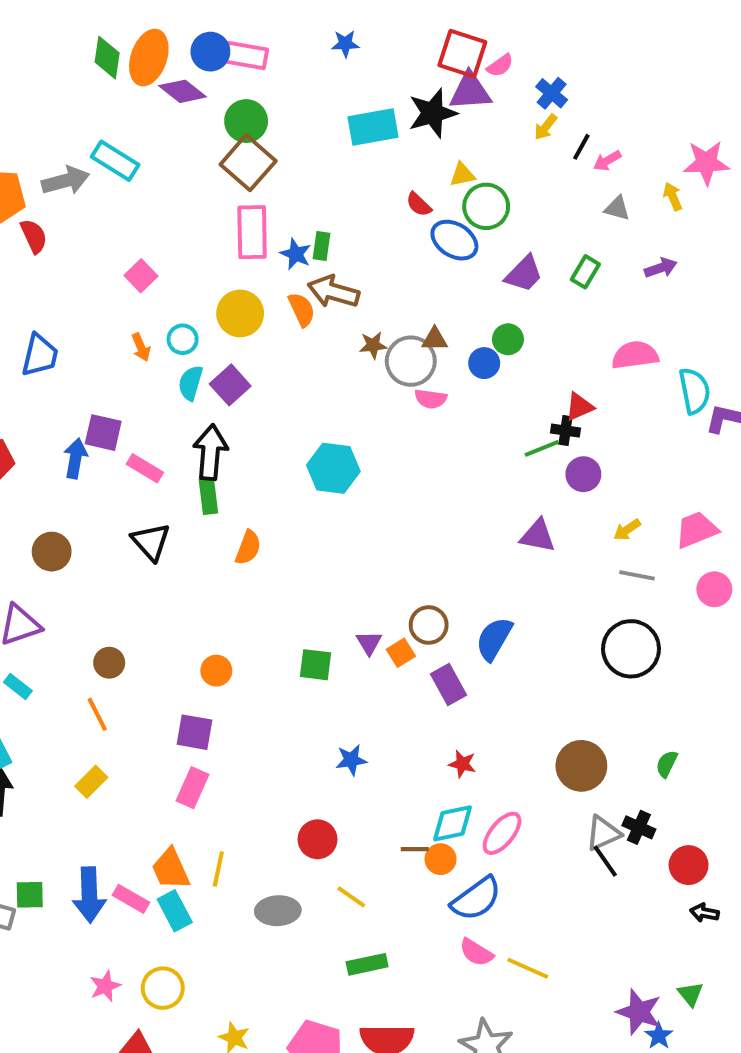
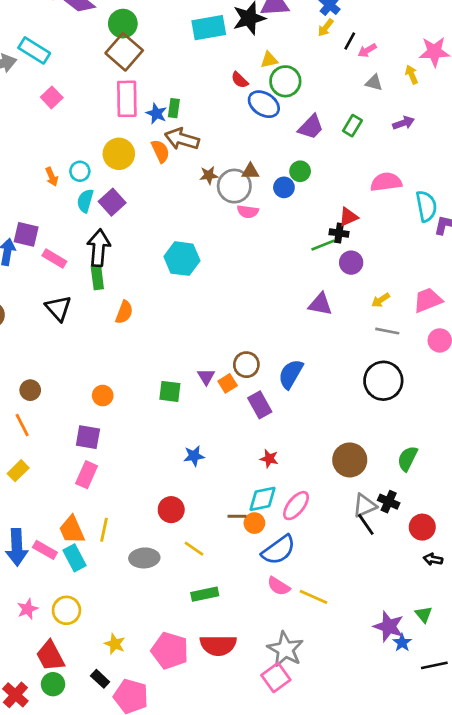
pink square: (141, 276) -> (52, 97), moved
green semicircle: (667, 764) -> (407, 459), size x1.4

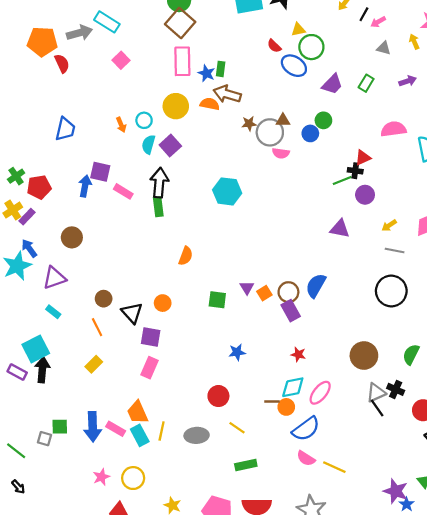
orange semicircle: (160, 151) -> (210, 104), turned -54
black triangle: (58, 308) -> (132, 313), moved
orange semicircle: (124, 312) -> (186, 256), moved
brown circle: (246, 365) -> (288, 292), moved
yellow line: (104, 530) -> (162, 431), moved

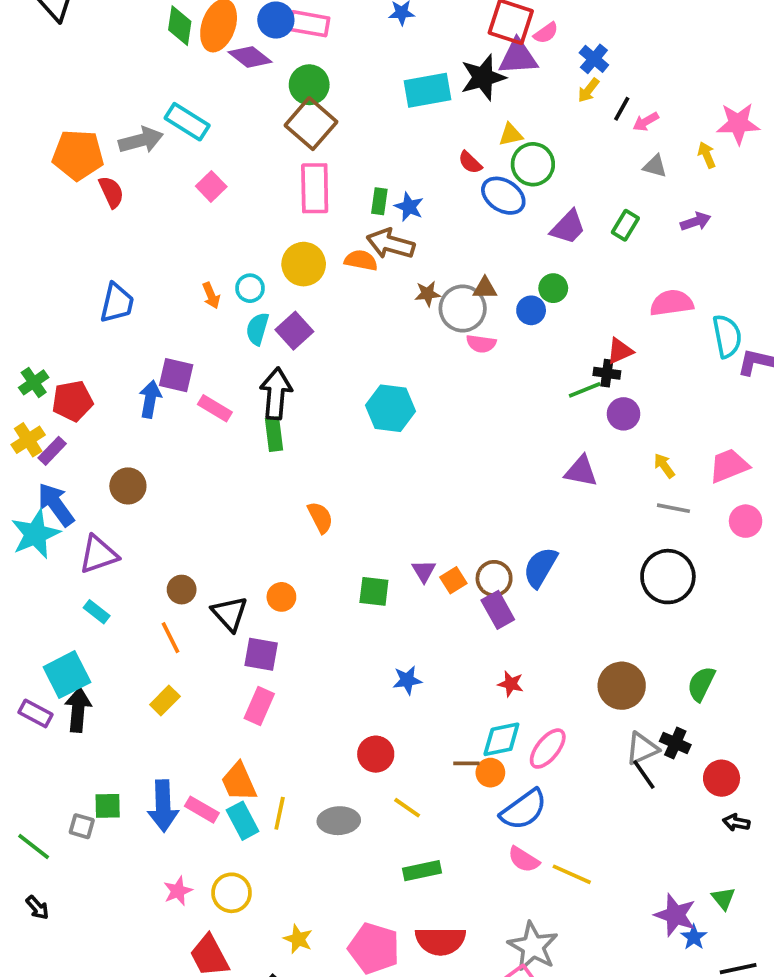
blue star: (206, 73) -> (409, 207), moved
yellow arrow: (389, 225) -> (664, 466), turned 88
blue arrow: (29, 248) -> (56, 504), size x1.4
orange semicircle: (186, 256) -> (320, 517), turned -48

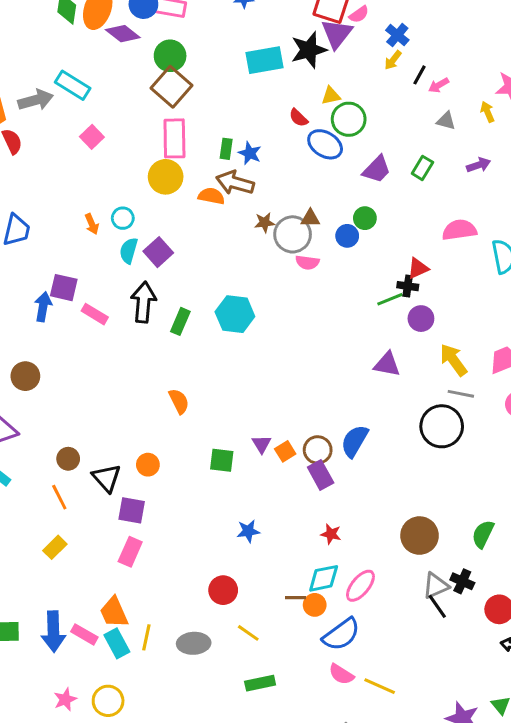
purple triangle: (518, 57) -> (337, 34), turned -48
yellow circle: (304, 264) -> (166, 177), moved
green rectangle: (274, 434) -> (180, 321), moved, turned 30
yellow arrow: (664, 466) -> (453, 360), size x1.6
black circle: (668, 577) -> (442, 426), moved

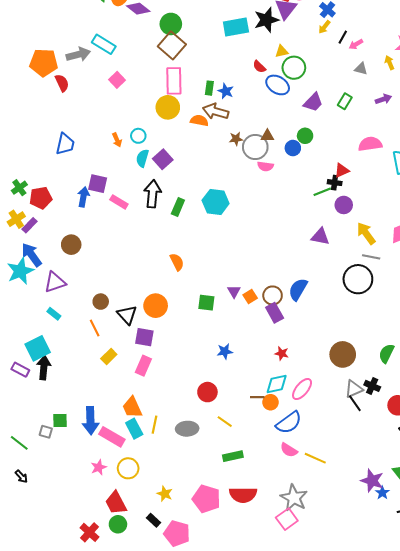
orange circle: (148, 465) -> (156, 306), size x1.5
yellow rectangle: (55, 547) -> (109, 356), moved
pink rectangle: (84, 634) -> (112, 437), moved, size x1.4

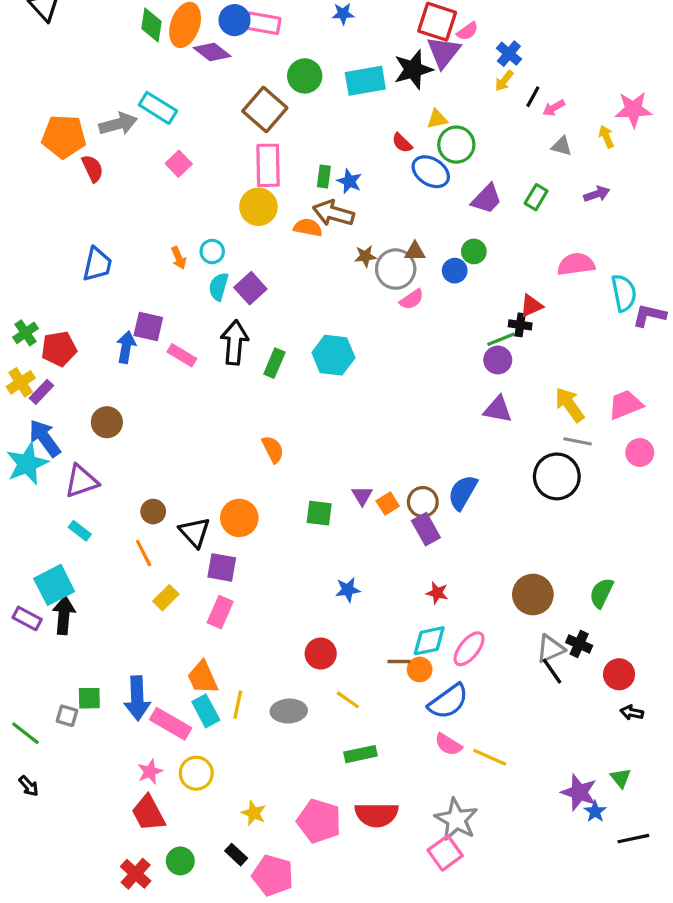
green circle: (171, 24) -> (305, 76), moved
pink semicircle: (265, 166) -> (412, 299), turned -42
purple circle: (344, 205) -> (498, 360), moved
red trapezoid: (116, 503) -> (148, 813), moved

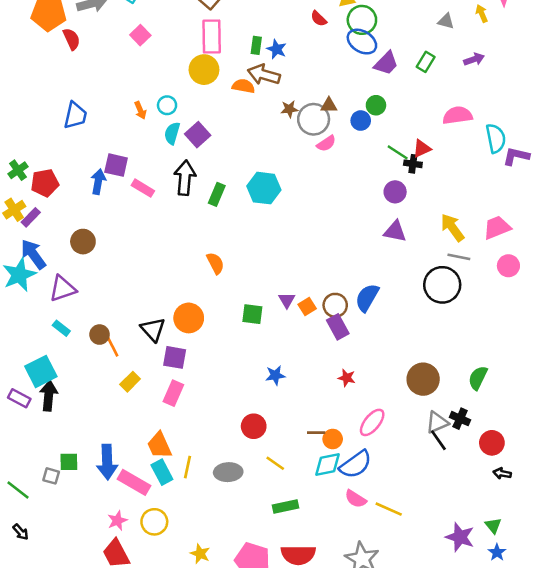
blue ellipse: (431, 172) -> (362, 42), moved
green line: (501, 339) -> (398, 152), moved, turned 55
brown circle: (153, 512) -> (100, 335), moved
cyan diamond: (429, 641) -> (328, 464), moved
blue star: (595, 811) -> (497, 552), moved

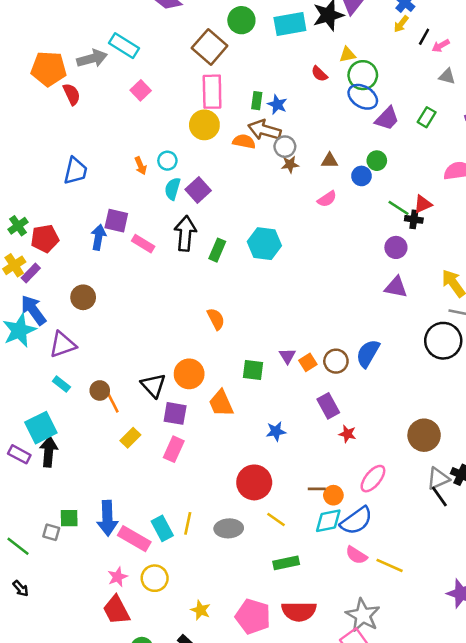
gray circle: (314, 119) -> (285, 147), moved, size x0.7
purple rectangle: (338, 327) -> (328, 406), moved
red circle: (254, 426) -> (254, 482), size x1.4
orange trapezoid: (159, 445) -> (221, 403), moved

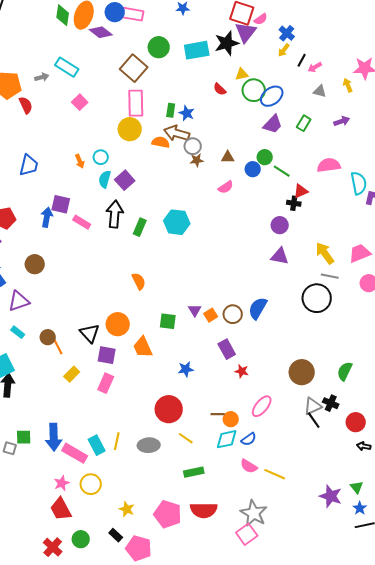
gray arrow: (92, 58) -> (42, 77), size x0.6
blue ellipse: (363, 97) -> (272, 96), moved, turned -70
green line: (399, 208) -> (282, 171), moved
blue semicircle: (356, 521) -> (249, 439), size x0.6

